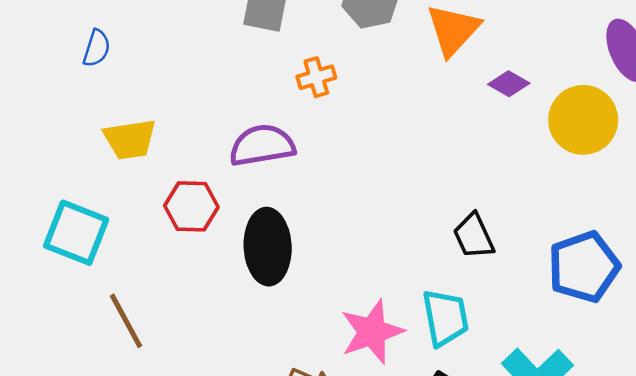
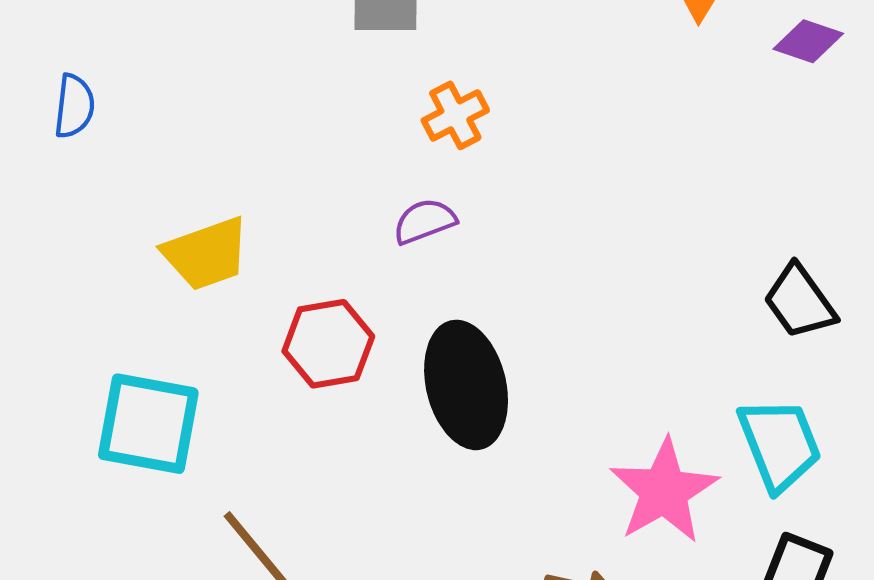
blue semicircle: (97, 48) -> (74, 106), moved
orange cross: (316, 77) -> (455, 115), moved
purple semicircle: (262, 145) -> (425, 221), size x0.6

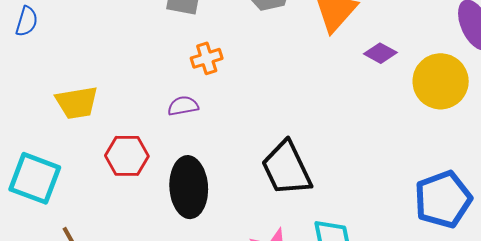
black trapezoid: (800, 302) -> (287, 168), moved, size x1.5

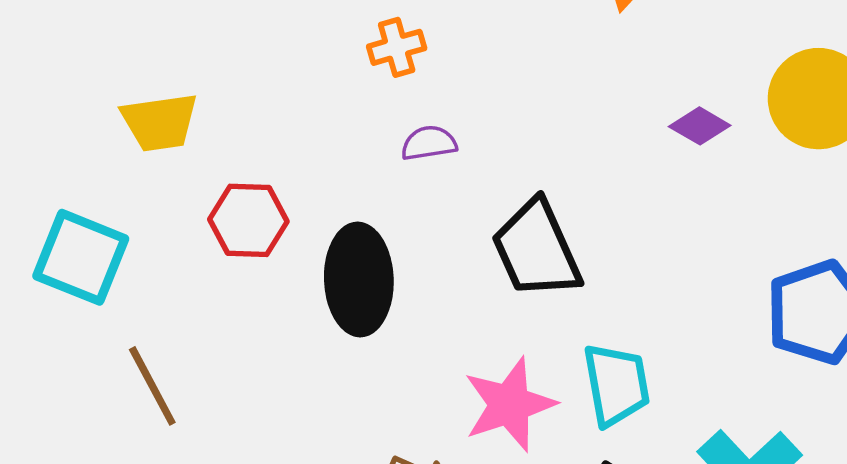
purple diamond: (380, 53) -> (700, 126), moved
purple semicircle: (183, 106) -> (429, 143), moved

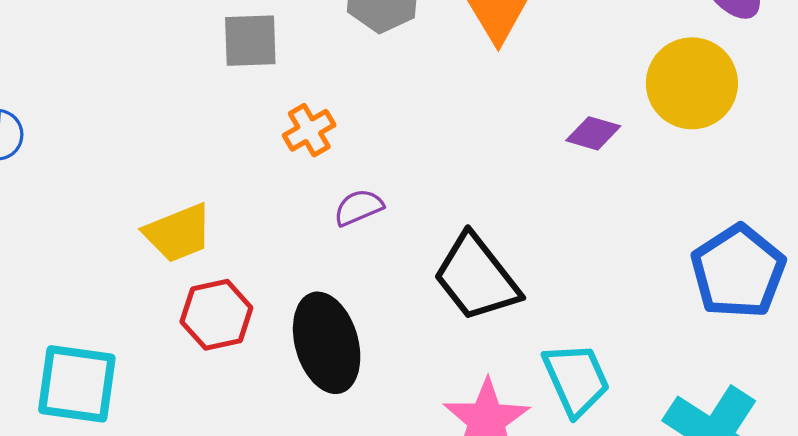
yellow trapezoid: (160, 122) -> (178, 233), moved

